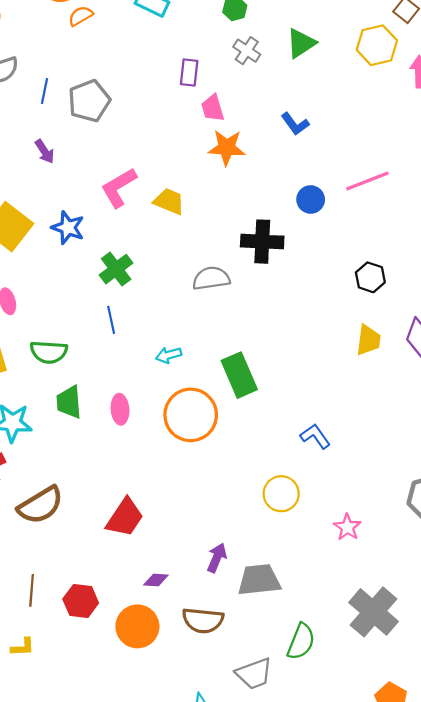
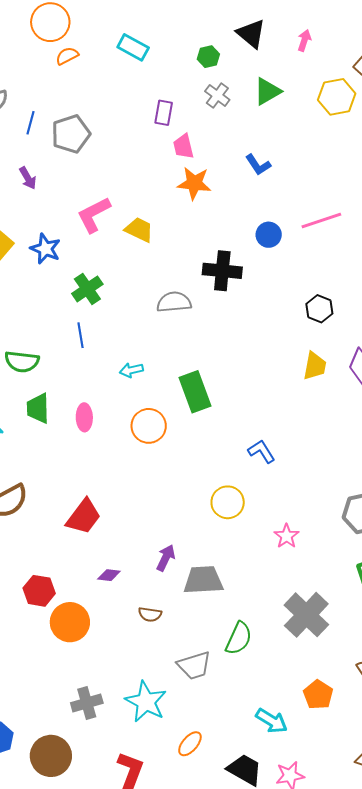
orange circle: (191, 415) -> (149, 426), size x0.7
brown semicircle: (203, 620) -> (150, 614), size x0.6
orange circle: (137, 626) -> (70, 622), moved

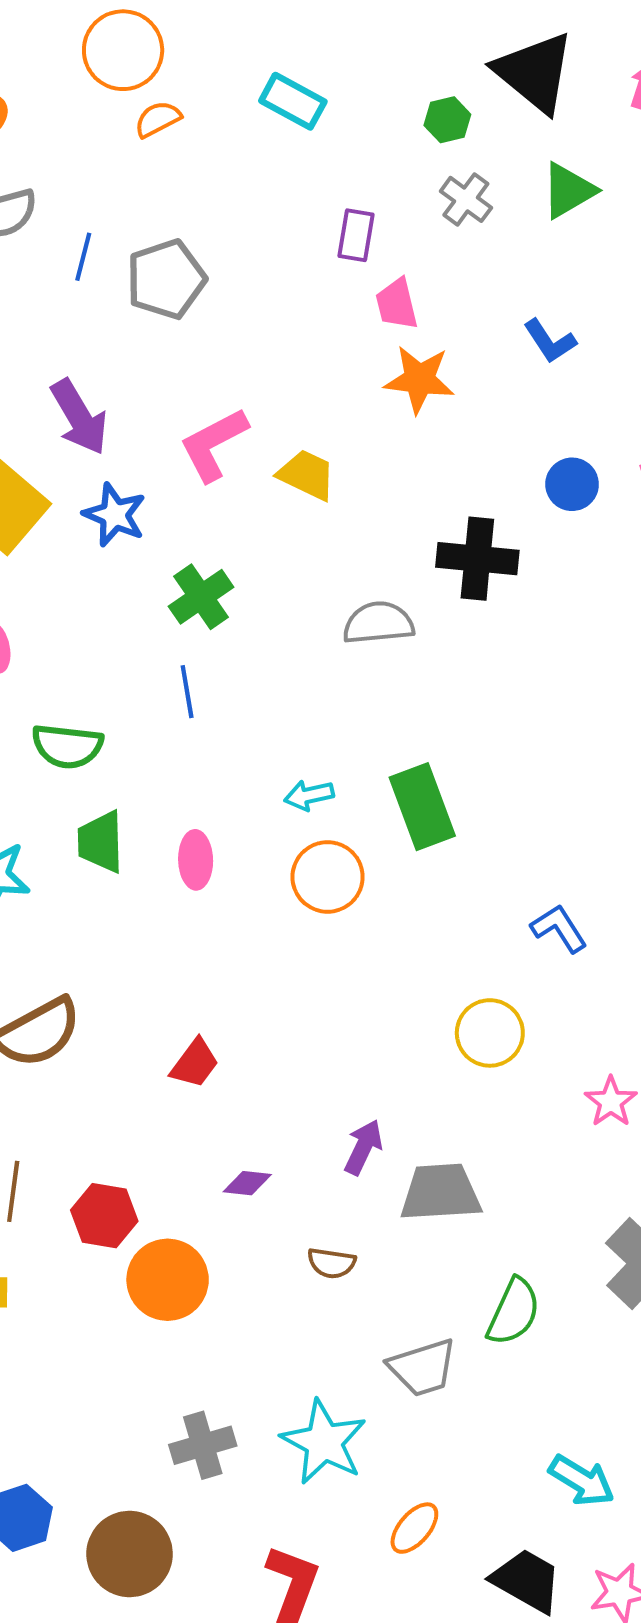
black triangle: (251, 34) -> (535, 72), size x1.4
purple arrow: (28, 178) -> (79, 417), moved, size x1.6
cyan arrow: (131, 370) -> (309, 795), moved
red trapezoid: (84, 517) -> (195, 1063), size x0.7

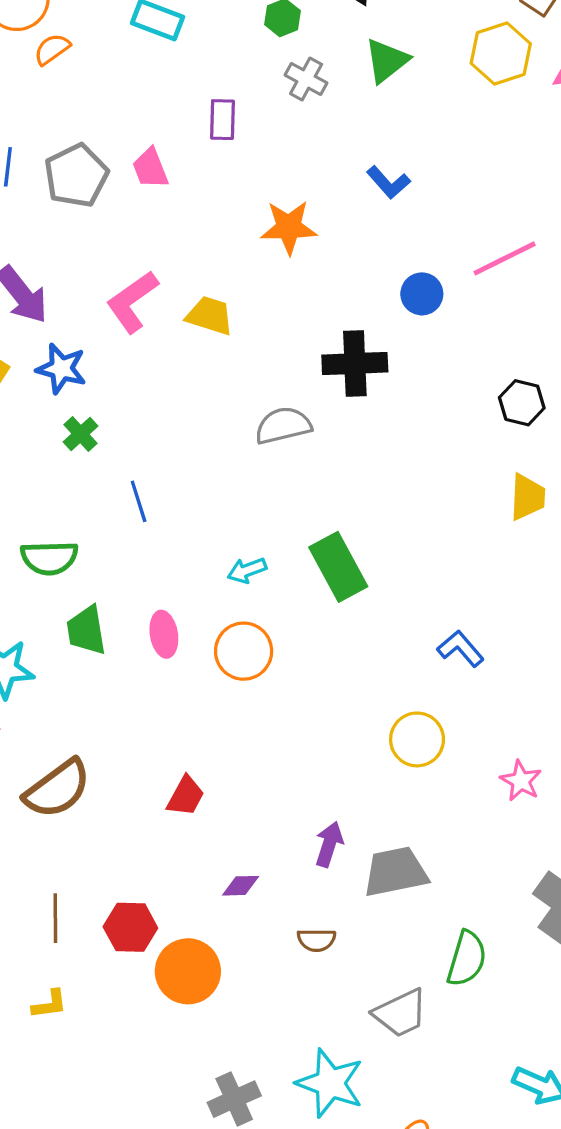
pink trapezoid: (397, 304) -> (150, 168), moved
green cross: (201, 597) -> (81, 434), moved, size x0.7
orange circle: (328, 877) -> (244, 651), moved

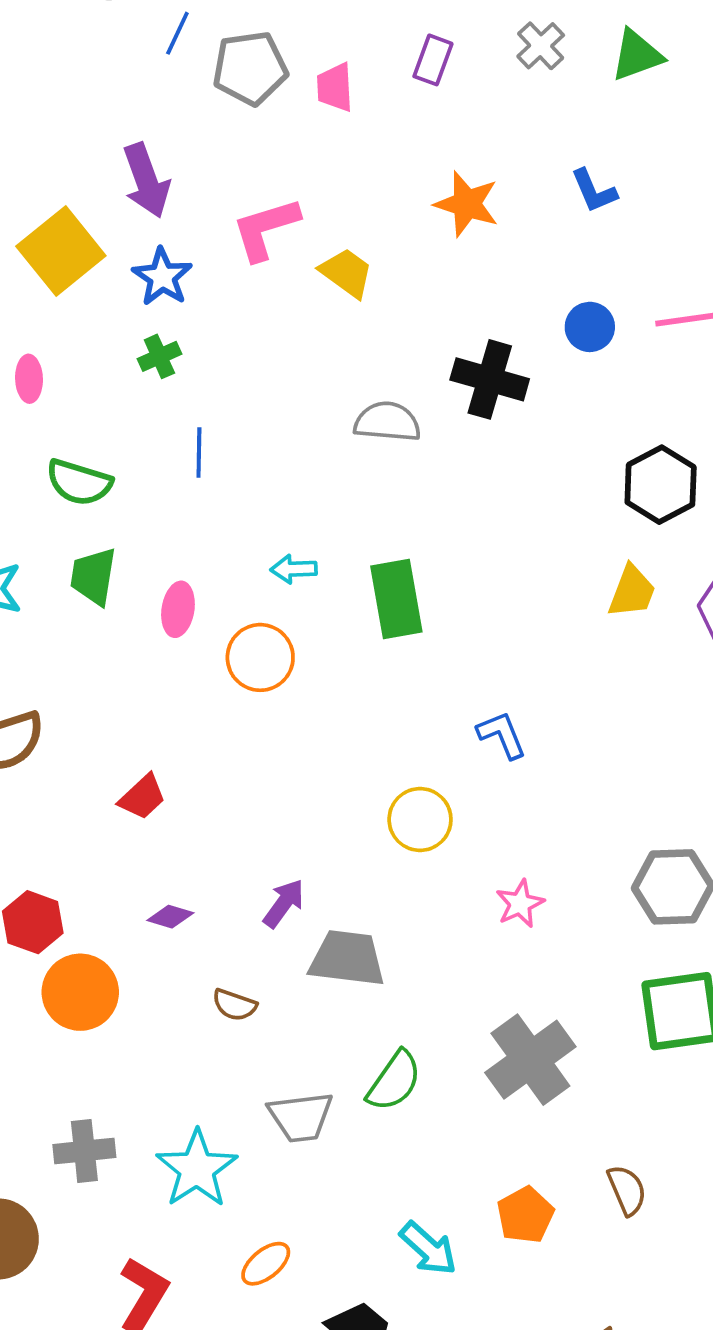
black hexagon: (522, 403) -> (661, 485), size x1.4

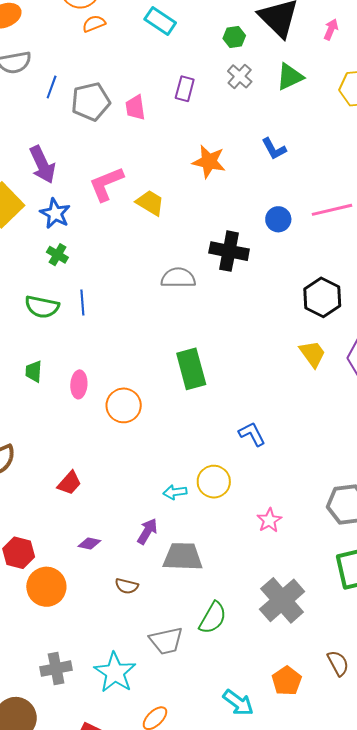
green cross: (159, 356) -> (57, 255), turned -30
green semicircle: (79, 482) -> (42, 307), moved
cyan arrow: (294, 569) -> (175, 492), moved
green trapezoid: (93, 576) -> (34, 371), size x0.7
yellow trapezoid: (632, 591) -> (312, 354), turned -52

